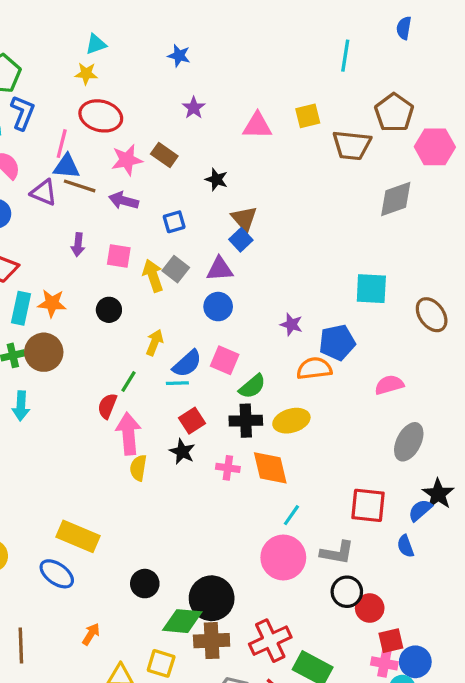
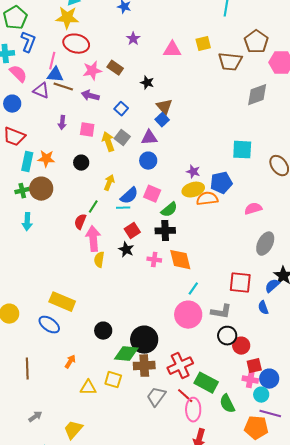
yellow star: (86, 74) -> (67, 18), size x1.6
blue square: (174, 222) -> (121, 109), turned -32
yellow ellipse: (291, 421) -> (193, 190), moved

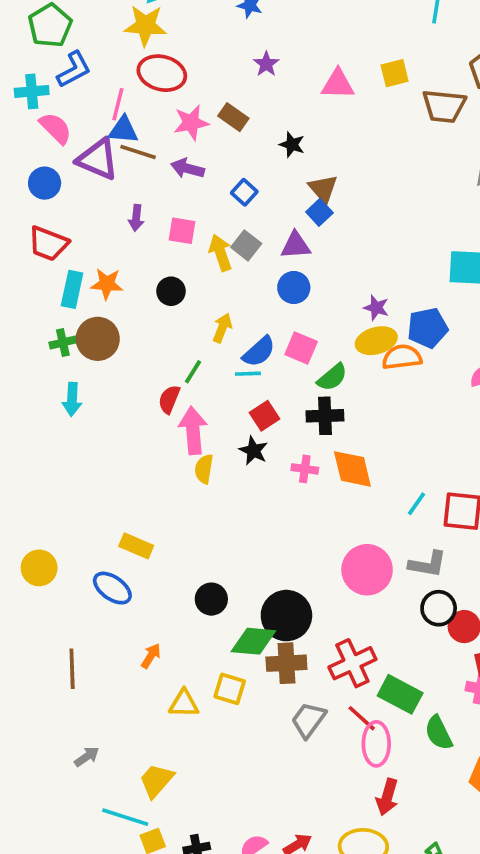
blue L-shape: (28, 42) -> (74, 69), turned 40
purple triangle: (41, 91) -> (98, 159), size x1.4
cyan line: (193, 289) -> (417, 504), moved
yellow rectangle: (62, 302) -> (136, 546), size x0.7

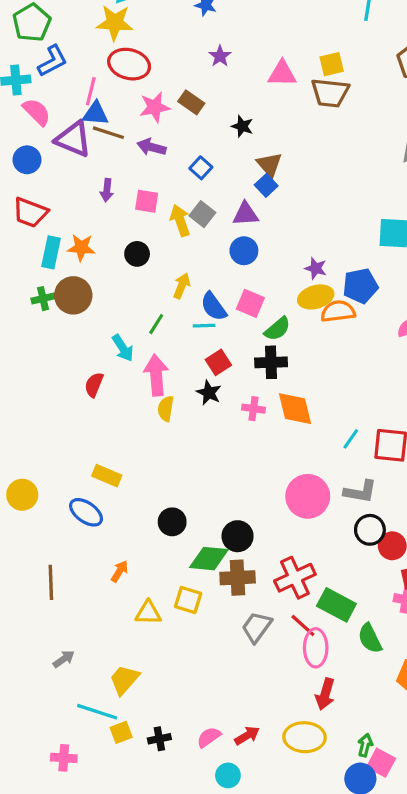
brown trapezoid: (444, 106) -> (330, 93), moved
blue semicircle: (259, 352) -> (214, 307), turned 96
cyan arrow: (72, 399) -> (123, 348), moved, turned -36
red semicircle: (169, 399) -> (94, 385), moved
black circle: (286, 616) -> (238, 536), size x0.7

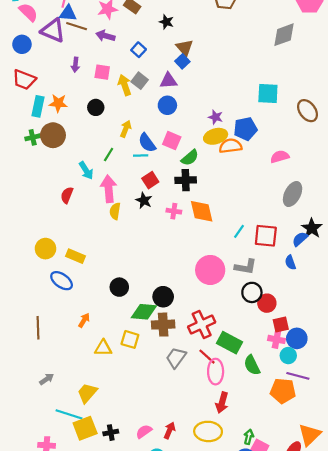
yellow circle: (22, 495) -> (45, 249), moved
yellow square: (121, 732) -> (85, 428), size x1.6
red arrow: (247, 736) -> (170, 430), turned -35

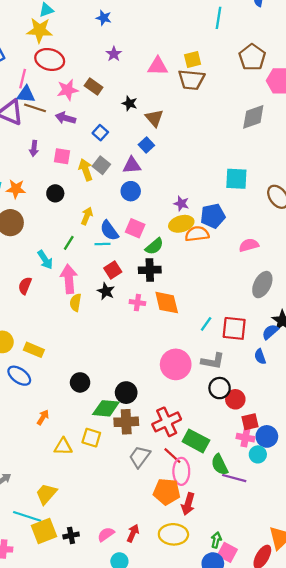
brown triangle: (185, 48) -> (154, 118), moved
purple line: (298, 376) -> (234, 478), moved
orange pentagon: (283, 391) -> (167, 492), moved

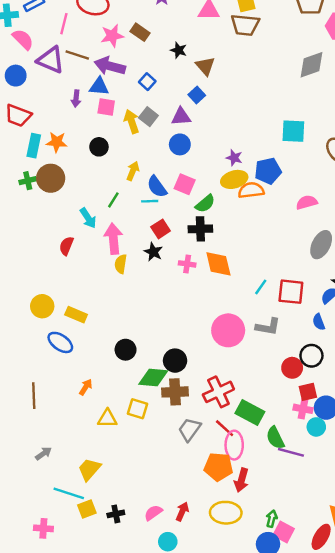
blue triangle: (26, 94) -> (99, 86), moved
purple arrow: (65, 118) -> (110, 66), size x1.4
black circle: (220, 388) -> (311, 356), moved
yellow square: (44, 531) -> (87, 509), size x0.7

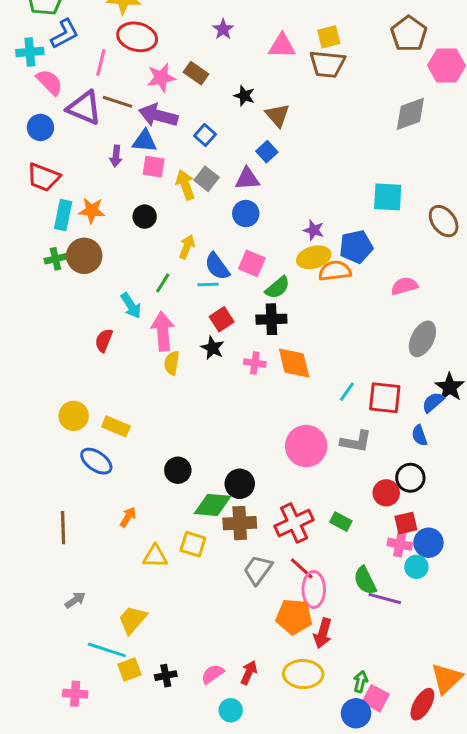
green rectangle: (250, 412) -> (341, 522), moved, size x0.6

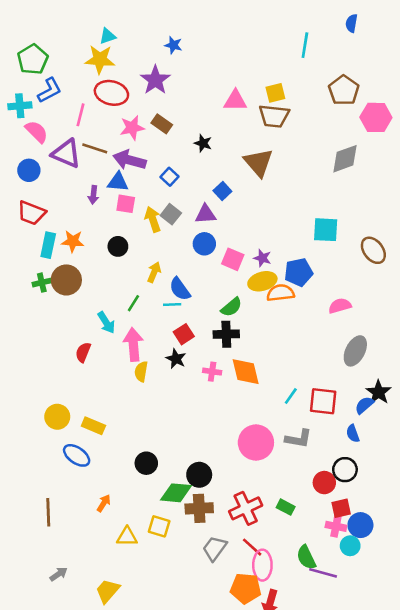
purple star: (223, 29) -> (155, 80), moved, size x1.6
brown triangle: (277, 115) -> (259, 163), moved, size x1.4
pink square: (252, 263) -> (233, 259), moved

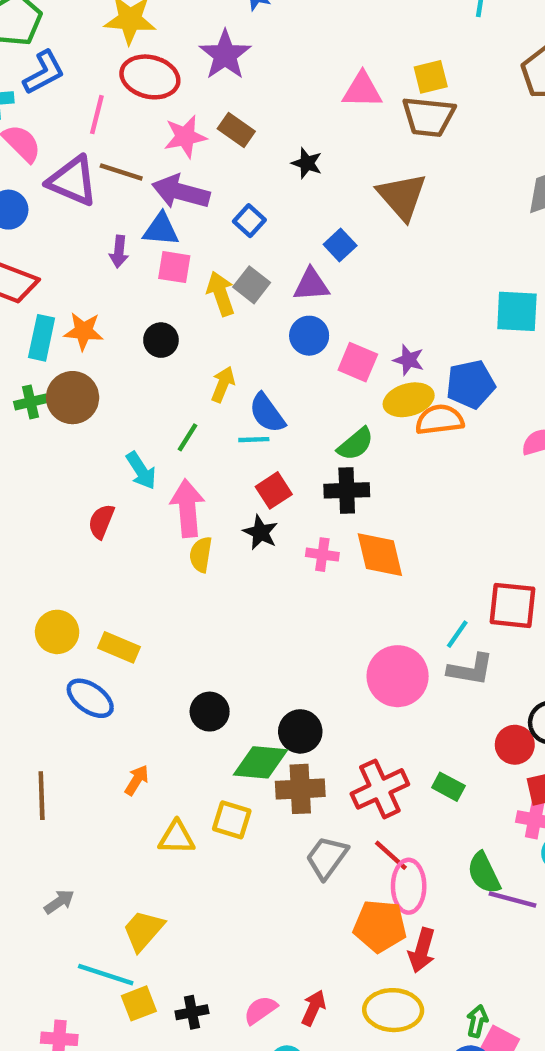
cyan line: (291, 396) -> (457, 634), moved

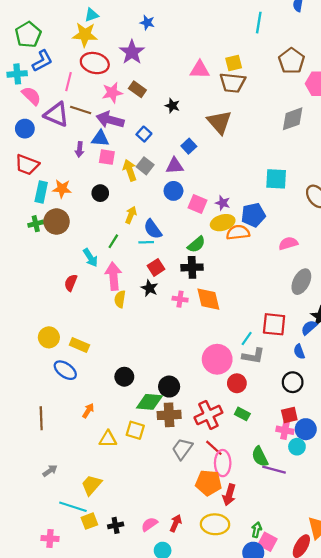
red circle: (515, 745) -> (237, 383), moved

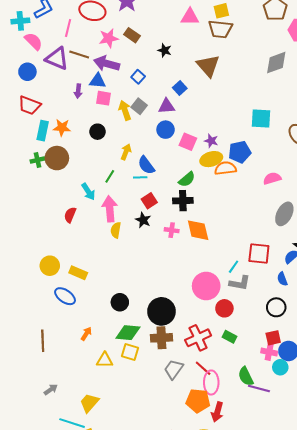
black circle: (169, 387) -> (161, 311), size x1.4
green diamond: (149, 402) -> (128, 333), moved

